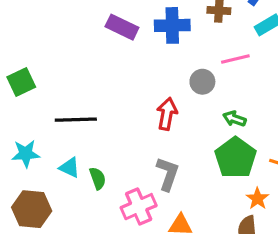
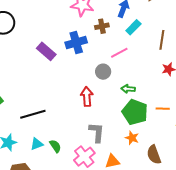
purple rectangle: (122, 27) -> (46, 51), turned 30
cyan triangle: (70, 168) -> (37, 144), turned -32
orange star: (257, 199) -> (132, 138), moved

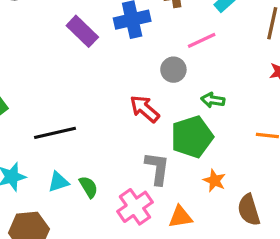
red arrow: (87, 96) -> (145, 109), turned -48
green pentagon: (135, 112) -> (192, 137), moved, turned 30

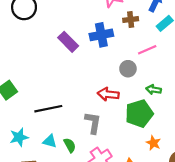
red arrow: (145, 109) -> (108, 94), turned -36
gray L-shape: (157, 168) -> (93, 123), moved
cyan triangle: (58, 182) -> (50, 141), turned 32

